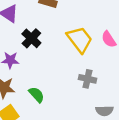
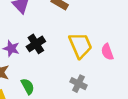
black cross: (31, 38) -> (36, 44), moved

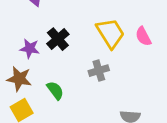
gray cross: (78, 84) -> (99, 71), moved, turned -35

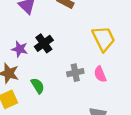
yellow trapezoid: (110, 33) -> (103, 39), moved
pink semicircle: (143, 36) -> (100, 74), moved

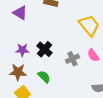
black cross: (44, 43) -> (44, 49), moved

